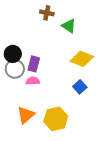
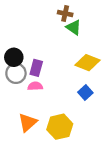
brown cross: (47, 13) -> (65, 14), moved

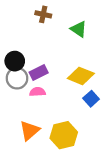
brown cross: (65, 14) -> (43, 14), moved
yellow diamond: (87, 63) -> (81, 76), moved
purple rectangle: (36, 68) -> (39, 72), turned 49

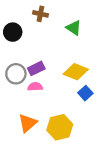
black circle: (15, 61) -> (13, 32), moved

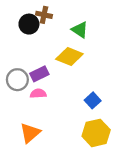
black circle: (13, 32) -> (29, 24), moved
yellow diamond: (76, 72) -> (69, 57), moved
yellow hexagon: (60, 127) -> (96, 133), moved

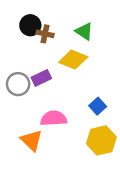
brown cross: (44, 15) -> (45, 34), moved
pink semicircle: (38, 94) -> (54, 118), moved, size x1.5
orange triangle: (30, 133) -> (32, 140), turned -35

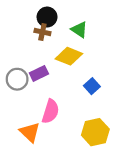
black circle: (30, 25) -> (47, 17), moved
blue square: (98, 106) -> (92, 86), moved
pink semicircle: (54, 118) -> (50, 111), turned 110

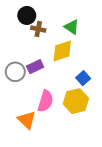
black circle: (47, 17) -> (27, 15), moved
yellow diamond: (69, 56) -> (62, 51), turned -40
yellow hexagon: (95, 132) -> (76, 101), moved

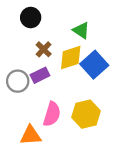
brown cross: (38, 29) -> (44, 49), moved, turned 32
blue square: (83, 78) -> (94, 65), moved, size x1.6
orange triangle: (27, 120) -> (31, 135), turned -48

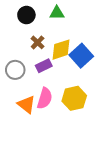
green triangle: (81, 30) -> (57, 13), moved, turned -35
purple rectangle: (40, 75) -> (44, 66), moved
orange triangle: (31, 135) -> (26, 104), moved, turned 42

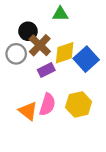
black circle: (26, 15) -> (28, 31), moved
brown cross: (38, 42) -> (40, 45), size x1.5
gray circle: (15, 70) -> (16, 54), moved

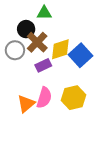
green triangle: (60, 14) -> (44, 13), moved
orange triangle: (28, 111) -> (26, 104), turned 42

